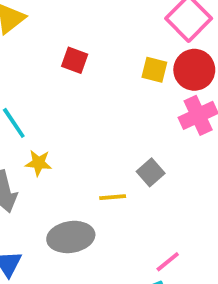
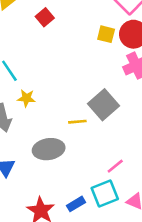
red square: (75, 60) -> (45, 17), moved, turned 30
gray square: (151, 172) -> (103, 105), size x1.6

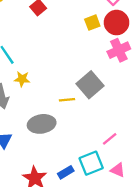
yellow square: (106, 34) -> (92, 23), turned -35
pink line: (115, 166) -> (110, 139), moved

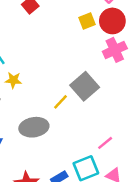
yellow line: (67, 100) -> (60, 102), turned -42

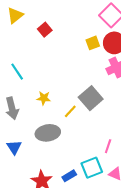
yellow star: (13, 80) -> (44, 98), moved
pink line: (105, 143) -> (108, 146), turned -32

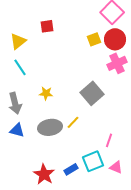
yellow triangle: (15, 15) -> (18, 41), moved
red square: (45, 30) -> (47, 26), turned 32
yellow line: (70, 111) -> (73, 122), moved
blue triangle: (14, 147) -> (17, 130), moved, turned -42

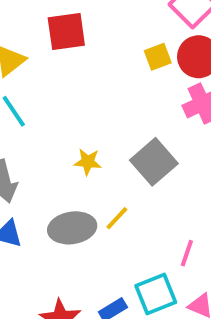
red square: (47, 26) -> (66, 31), size x1.5
yellow star: (46, 93) -> (88, 162), moved

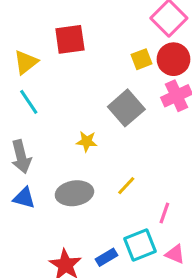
gray square: (154, 162) -> (126, 108), moved
yellow line: (117, 218) -> (126, 186), moved

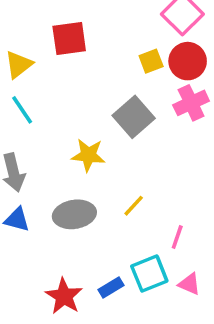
yellow star: (87, 141) -> (88, 155), size x1.4

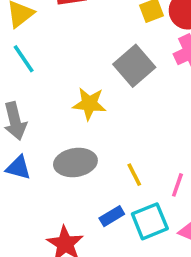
yellow line: (134, 206) -> (134, 175), moved, turned -70
blue rectangle: (111, 288) -> (112, 216), moved

